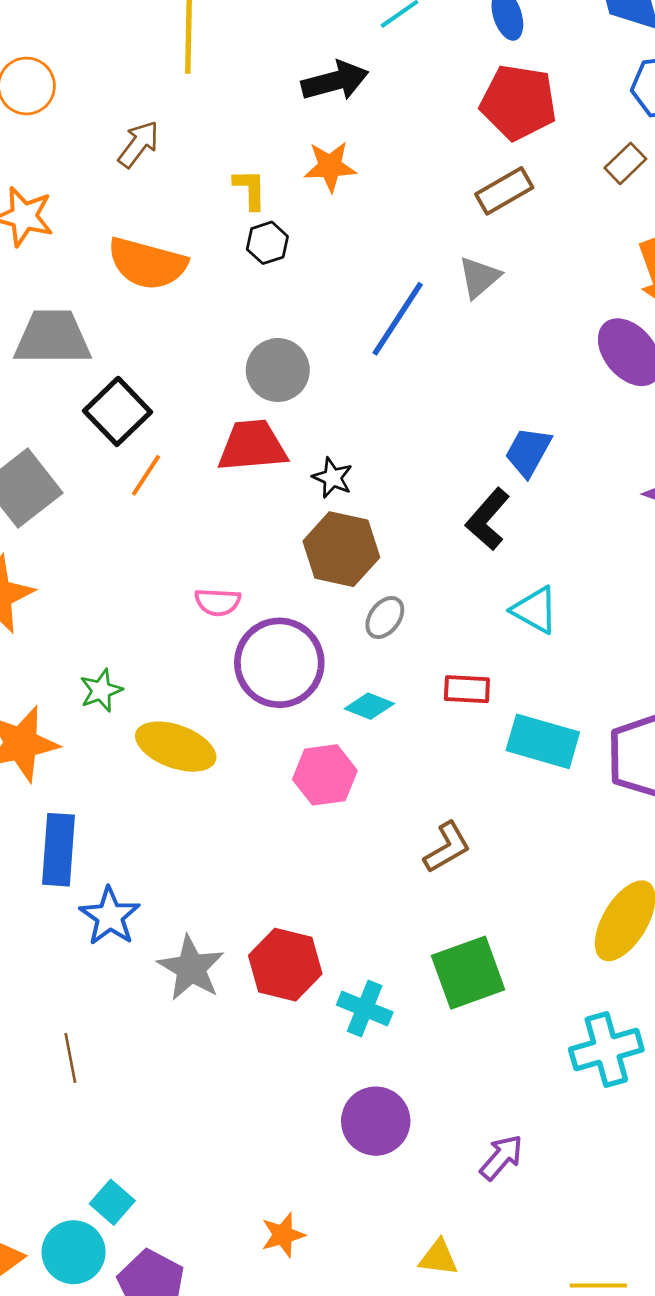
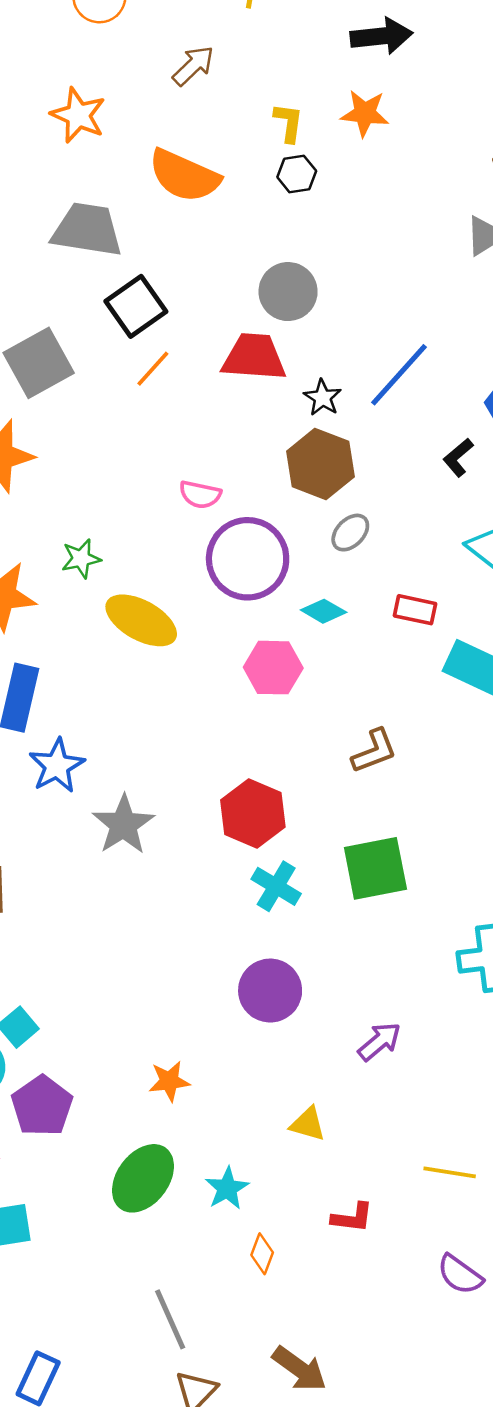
blue line: (398, 319) -> (399, 375), moved
black L-shape: (488, 519) -> (458, 458), size x0.7
red hexagon: (285, 965) -> (253, 814), moved

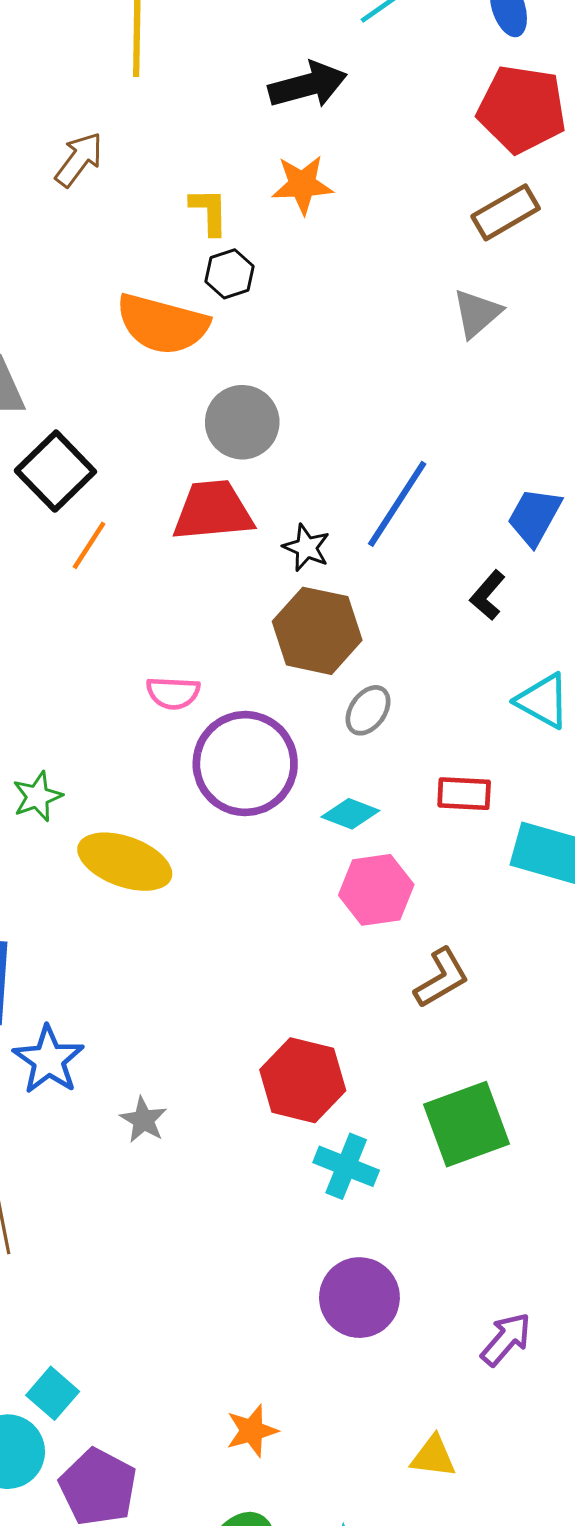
orange semicircle: (184, 176) -> (162, 324), moved
pink hexagon: (273, 668) -> (376, 890), moved
gray star: (123, 825) -> (143, 1120), size x0.6

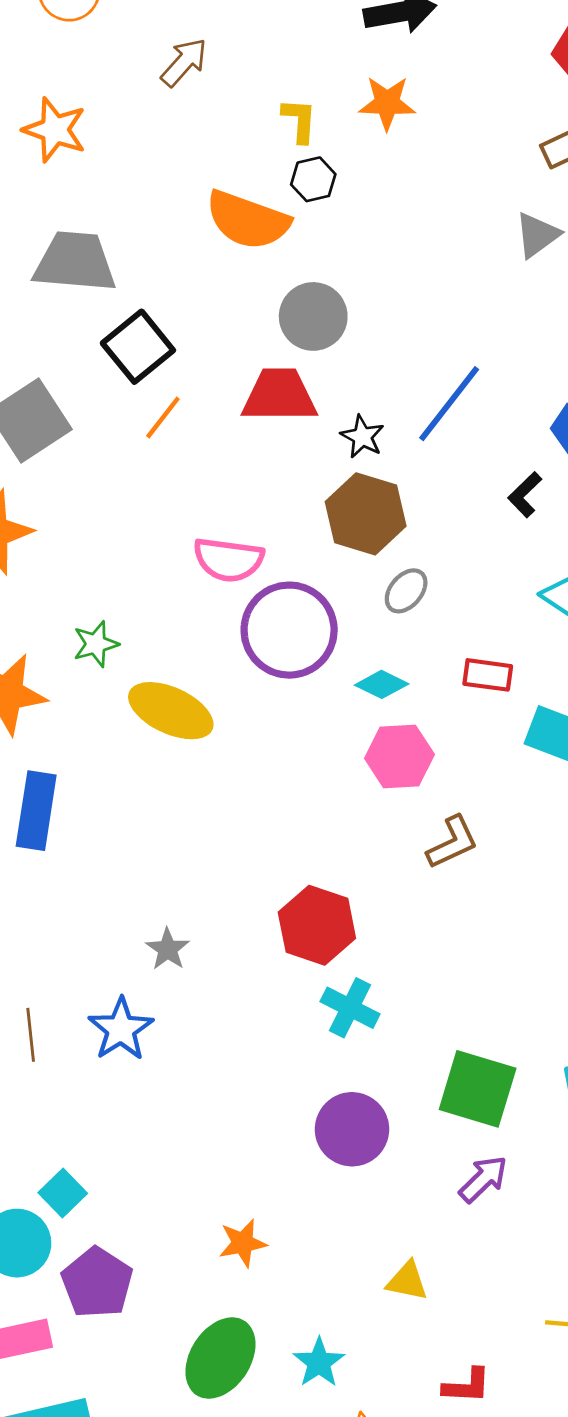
pink semicircle: (173, 693) -> (228, 560), size x1.4
blue star: (49, 1060) -> (121, 1029), moved
green square: (466, 1124) -> (478, 1089), moved, turned 32

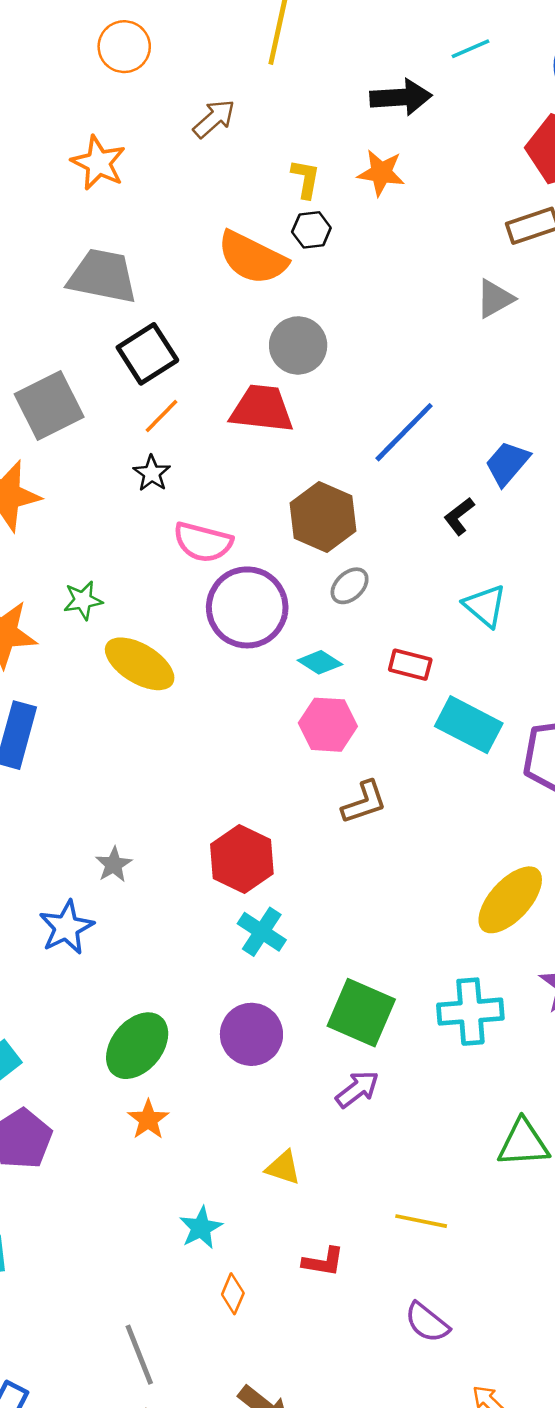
black star: (362, 437) -> (152, 473), moved
orange star: (243, 1243) -> (148, 1120), turned -30
green ellipse: (220, 1358) -> (137, 1046), moved

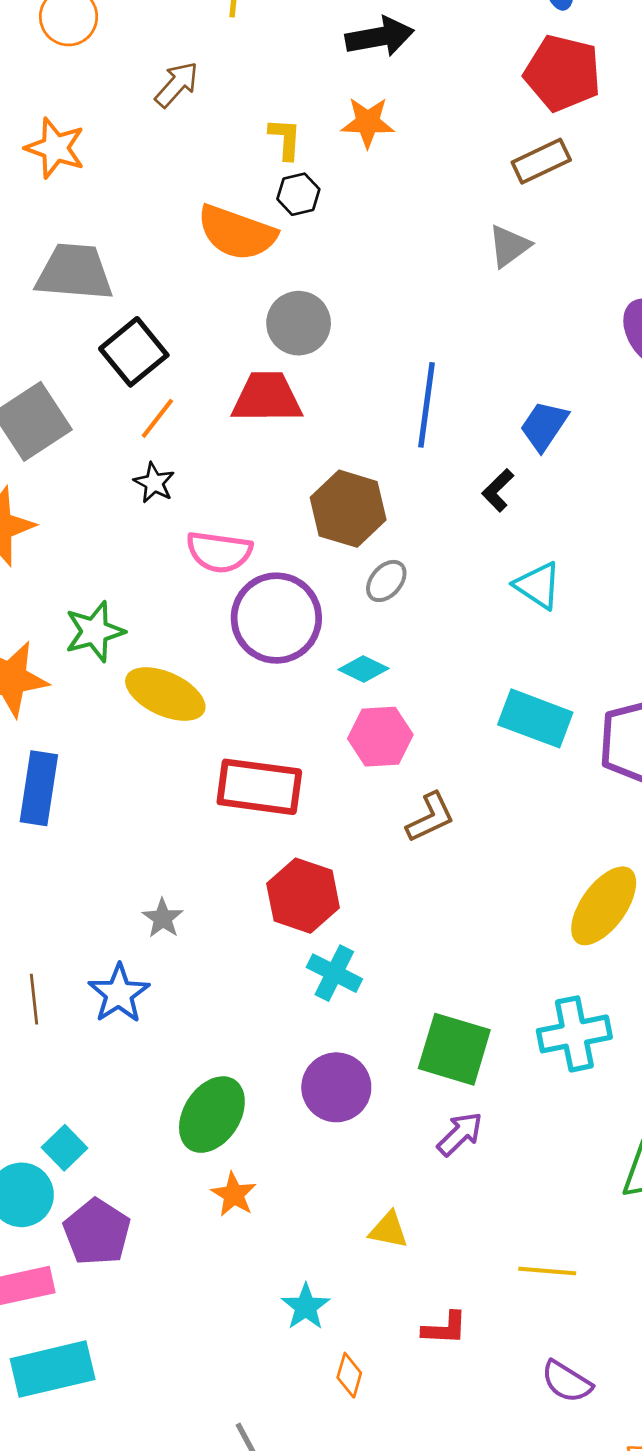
blue line: (404, 432) -> (426, 405), turned -30
green star: (83, 600) -> (95, 631), size x1.4
red rectangle: (410, 665) -> (259, 787), moved, size x1.8

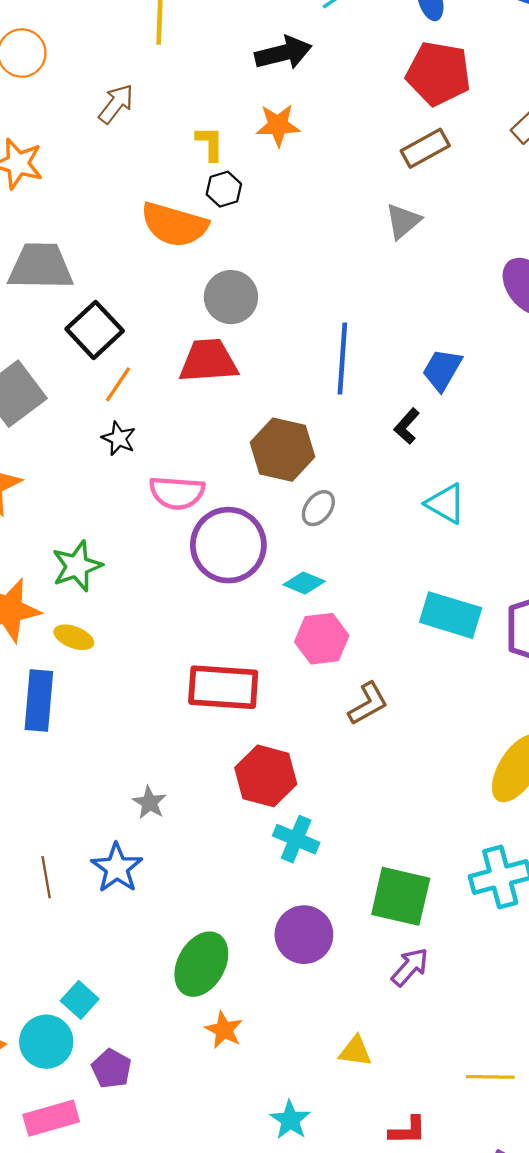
yellow ellipse: (165, 694) -> (74, 637), moved, size x0.6
purple pentagon: (97, 1232) -> (111, 1069), size x0.7

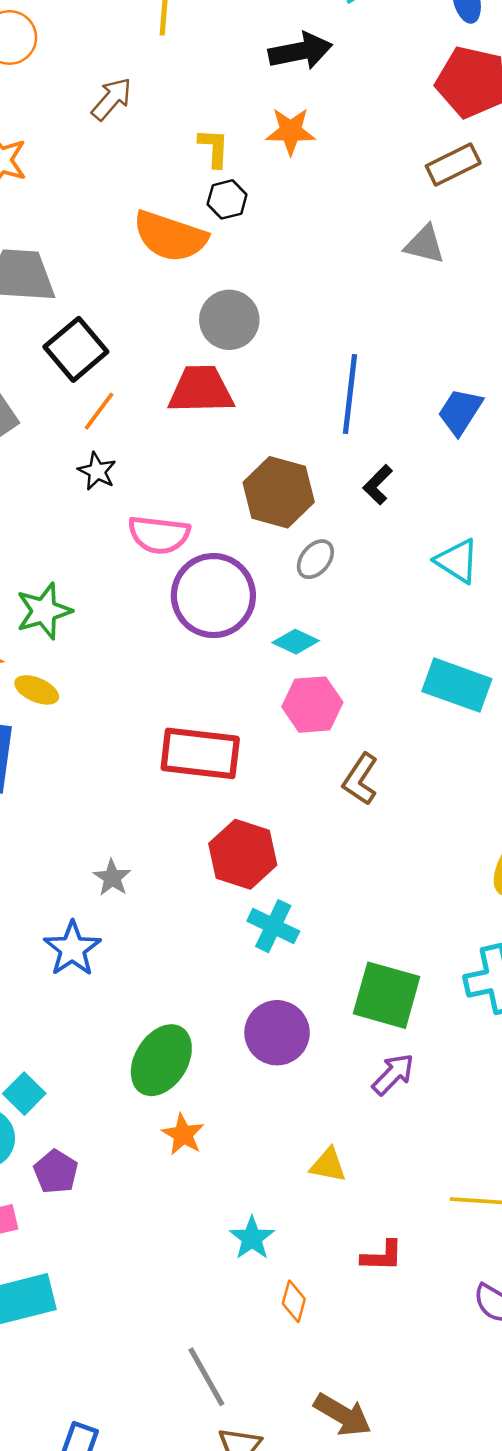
gray triangle: (403, 221) -> (425, 244), turned 51
black L-shape: (407, 426) -> (378, 485), moved
brown L-shape: (368, 704) -> (360, 779), turned 150

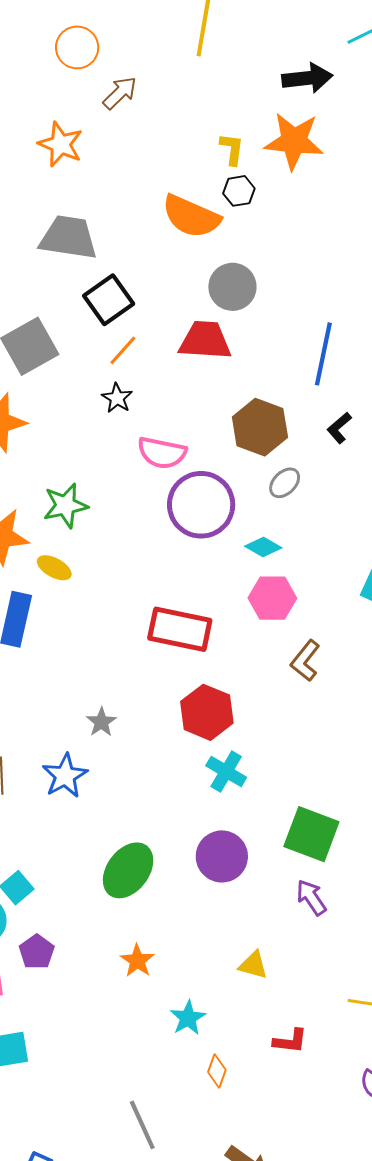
brown arrow: (112, 99) -> (120, 93), moved
orange star: (291, 131) -> (294, 141), size x1.5
purple arrow: (393, 1074) -> (311, 897), turned -84
orange star: (183, 1134) -> (137, 961), moved

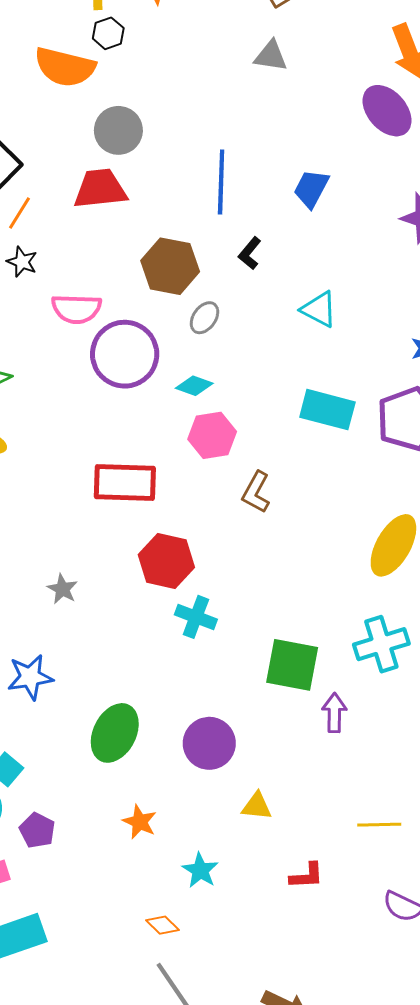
blue star: (65, 776) -> (30, 677), moved, turned 30
purple circle: (222, 856) -> (209, 743), moved
purple arrow: (311, 897) -> (334, 713), moved, turned 45
orange diamond: (217, 1071) -> (162, 925), moved, turned -56

